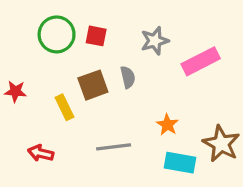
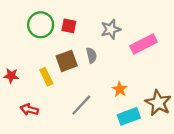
red star: (15, 91) -> (11, 76), moved
gray line: (114, 147) -> (81, 105), turned -40
cyan rectangle: (180, 163) -> (129, 116), turned -30

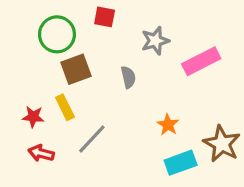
red square: (69, 26) -> (105, 17), moved
brown square: (67, 61) -> (76, 69), moved
red star: (11, 76) -> (33, 117), moved
gray line: (81, 105) -> (92, 139), moved

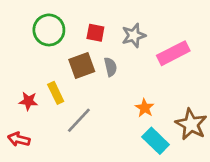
red square: (105, 17) -> (95, 33), moved
brown square: (76, 69) -> (82, 66), moved
red arrow: (41, 153) -> (19, 139), moved
cyan rectangle: (181, 163) -> (156, 141), turned 64

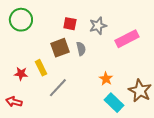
green circle: (49, 30) -> (21, 20), moved

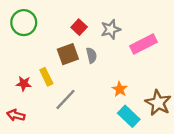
red square: (70, 24) -> (79, 27), turned 32

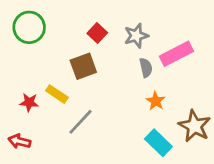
gray semicircle: (91, 55) -> (146, 68), moved
yellow rectangle: (46, 77) -> (57, 94), turned -30
orange star: (120, 89) -> (156, 101), moved

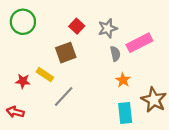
cyan rectangle: (158, 143) -> (125, 113), turned 40

